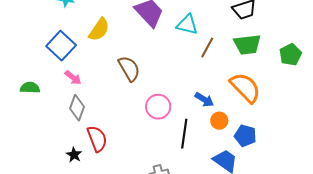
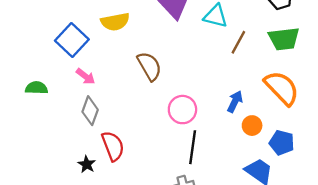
yellow semicircle: (99, 30) -> (115, 22), turned 45
blue arrow: (204, 100) -> (235, 102), turned -96
black line: (184, 134) -> (193, 147), moved

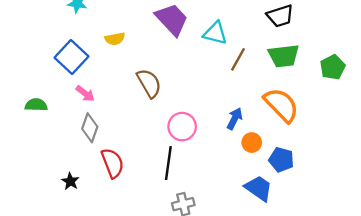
yellow semicircle: (115, 22) -> (115, 39), size x0.7
black line: (193, 147) -> (168, 163), moved
black star: (87, 164) -> (70, 181), moved

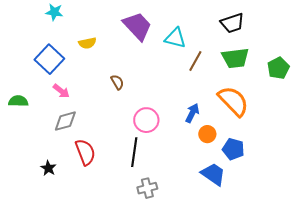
brown semicircle: (149, 83) -> (117, 82), size x0.6
gray diamond: (90, 128) -> (65, 121), turned 55

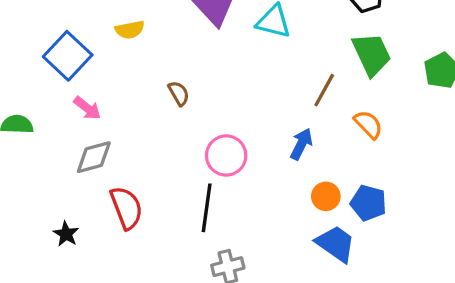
green trapezoid: (235, 58) -> (372, 54), turned -108
brown line: (195, 61) -> (324, 90), moved
orange semicircle: (233, 101) -> (368, 124), size x0.6
orange circle: (207, 134) -> (326, 196), moved

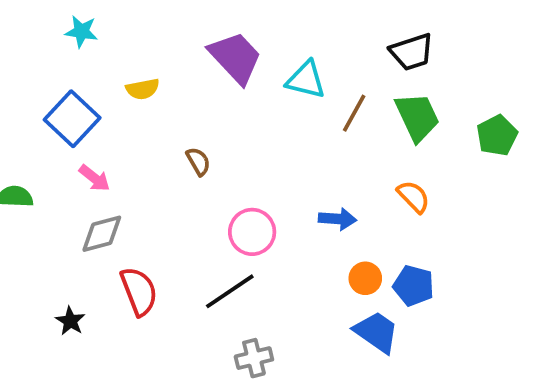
brown line: (324, 90) -> (354, 113), moved
blue arrow: (301, 144) -> (337, 219), turned 68
black line: (207, 208) -> (230, 291), turned 48

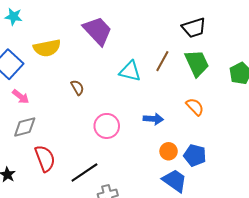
cyan triangle: (306, 80) -> (130, 71), moved
yellow semicircle: (143, 89) -> (47, 48), size x1.5
black line: (230, 291) -> (84, 173), moved

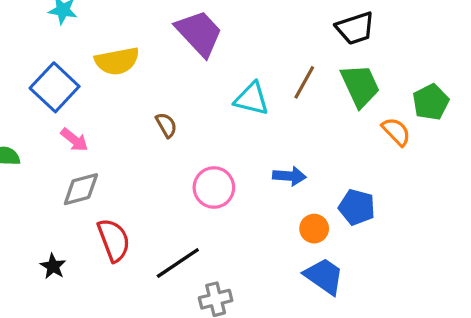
orange semicircle: (195, 107) -> (396, 132), moved
blue pentagon: (195, 155) -> (357, 207), moved

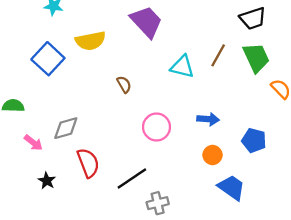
pink arrow: (74, 140) -> (33, 143), moved
orange circle: (314, 229) -> (212, 155), moved

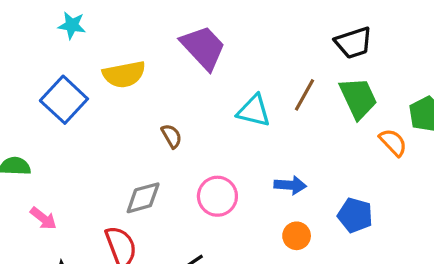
gray diamond: (66, 128) -> (143, 198), moved

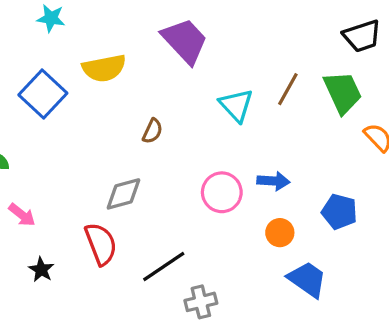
black trapezoid: (354, 43) -> (362, 36), moved
cyan triangle: (254, 111) -> (236, 105), turned 33
brown semicircle: (172, 136) -> (152, 131), turned 55
pink circle: (217, 196) -> (222, 192), moved

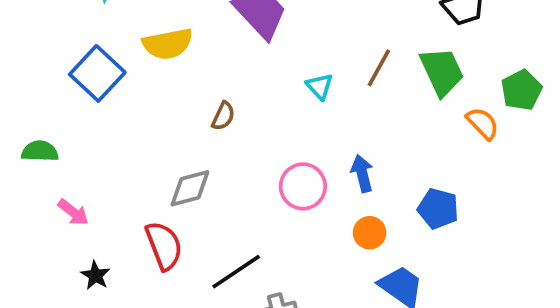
cyan triangle: (236, 105) -> (320, 86), size x0.7
blue arrow: (273, 181) -> (362, 173), turned -108

